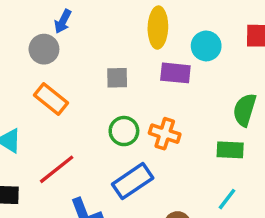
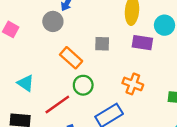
orange rectangle: (51, 99) -> (71, 58), moved
green circle: (124, 131) -> (83, 85), moved

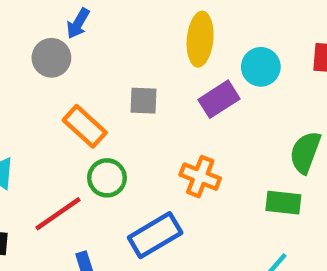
purple rectangle: (142, 43) -> (219, 99), turned -42

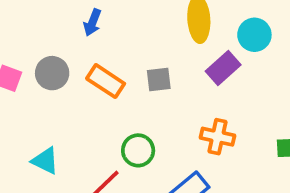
gray circle: (51, 58) -> (52, 73), moved
orange rectangle: (85, 126) -> (106, 81), moved

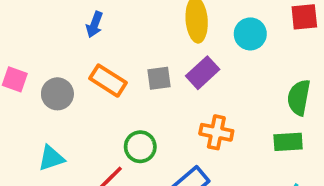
purple rectangle: (223, 68) -> (203, 73), moved
gray circle: (52, 73) -> (57, 94), moved
cyan triangle: (45, 161) -> (51, 158), turned -44

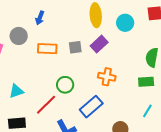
orange rectangle: (108, 81) -> (47, 49), turned -30
gray circle: (57, 94) -> (19, 36), moved

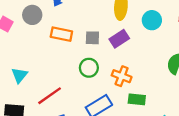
green rectangle: (146, 82) -> (137, 99), moved
green circle: (65, 85) -> (89, 68), moved
cyan triangle: (16, 91) -> (19, 75), turned -42

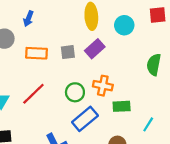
green circle: (89, 68) -> (75, 92), moved
red line: (50, 96) -> (33, 94), moved

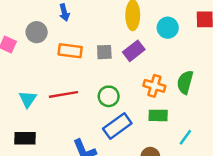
blue arrow: (28, 19) -> (64, 13), turned -40
green semicircle: (154, 65) -> (185, 82), moved
orange cross: (103, 86) -> (154, 86), moved
red line: (33, 94) -> (63, 94), turned 30

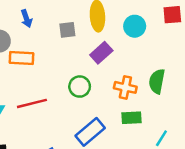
orange rectangle: (70, 51) -> (21, 58), moved
gray square: (104, 52) -> (67, 30), moved
green circle: (109, 96) -> (80, 87), moved

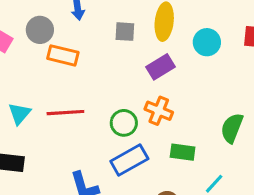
green semicircle: (157, 81) -> (232, 128), moved
green circle: (80, 87) -> (124, 123), moved
orange cross: (125, 87) -> (159, 111), moved

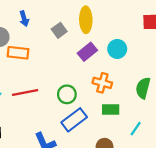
gray square: (125, 32) -> (59, 30), turned -32
cyan circle: (207, 42) -> (117, 49), moved
orange cross: (159, 111) -> (102, 83), moved

